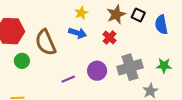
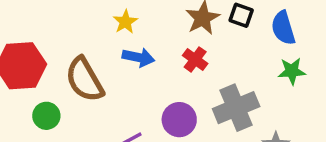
yellow star: (81, 13) -> (125, 22), moved
green star: (164, 66) -> (292, 71), moved

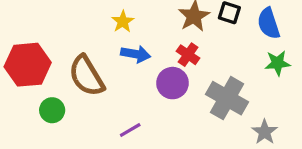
gray cross: (236, 108) -> (227, 98), turned -36
purple circle: (179, 120) -> (172, 83), moved

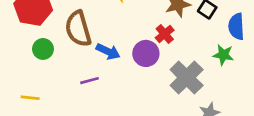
blue arrow: (136, 54) -> (108, 52), moved
green star: (278, 63) -> (223, 55), moved
purple line: (130, 130) -> (89, 81), moved

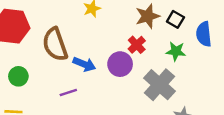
green circle: (43, 49) -> (18, 76), moved
green star: (223, 55) -> (176, 51), moved

